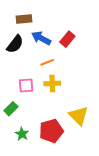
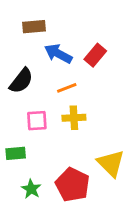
black semicircle: (15, 44) -> (21, 81), moved
green rectangle: (11, 109) -> (16, 153), turned 40
red pentagon: (51, 131) -> (72, 185), turned -30

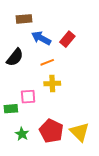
pink square: (37, 121) -> (28, 97), moved
yellow triangle: (111, 163) -> (80, 132), moved

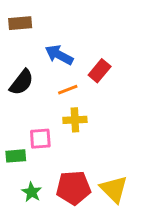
brown rectangle: (24, 19) -> (20, 23), moved
red rectangle: (67, 39) -> (100, 71), moved
red pentagon: (51, 131) -> (74, 188), turned -30

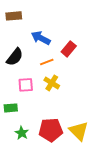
yellow cross: (75, 120) -> (52, 83), turned 35
pink square: (40, 139) -> (26, 85), moved

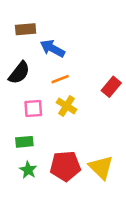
brown rectangle: (14, 16) -> (26, 29), moved
red rectangle: (69, 49) -> (111, 87), moved
green rectangle: (11, 108) -> (24, 142), moved

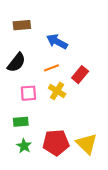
blue arrow: (52, 48) -> (57, 42), moved
red rectangle: (111, 87) -> (80, 75), moved

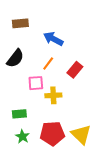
orange line: (52, 68) -> (48, 64), turned -32
yellow cross: (57, 91) -> (53, 95), moved, turned -35
pink square: (28, 93) -> (36, 83), moved

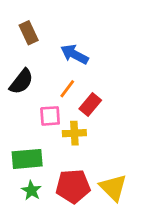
brown rectangle: (20, 23) -> (29, 33), turned 70
red rectangle: (75, 70) -> (90, 104), moved
green rectangle: (19, 114) -> (27, 159), size x1.5

